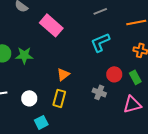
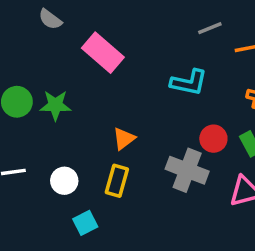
gray line: (100, 11) -> (210, 28), moved
cyan L-shape: (100, 42) -> (189, 82), turned -145
gray cross: (99, 92) -> (187, 170), size x1.6

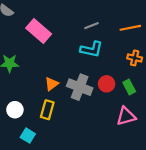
gray line: (210, 28) -> (91, 26), moved
gray cross: (187, 170) -> (80, 87), moved
cyan square: (85, 223) -> (28, 136), turned -32

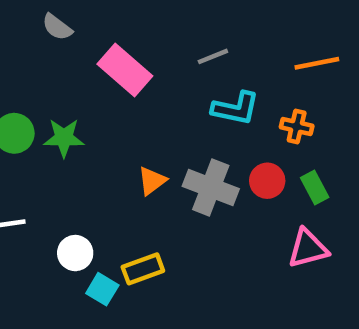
gray line: (91, 26) -> (213, 56), moved
orange cross: (135, 58) -> (297, 127), moved
white circle: (15, 110) -> (75, 253), moved
yellow rectangle: (47, 110) -> (143, 269), moved, turned 54

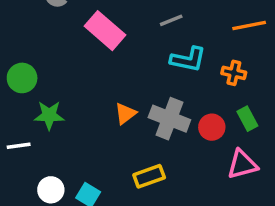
green star: (64, 138) -> (49, 115), moved
red circle: (267, 181) -> (212, 127), moved
white circle: (75, 253) -> (51, 190), moved
yellow rectangle: (143, 269) -> (149, 176), moved

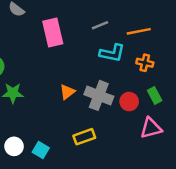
orange line: (249, 25) -> (139, 31), moved
pink rectangle: (105, 31) -> (53, 32), turned 36

